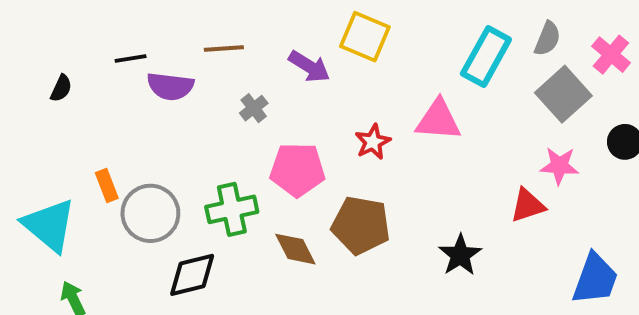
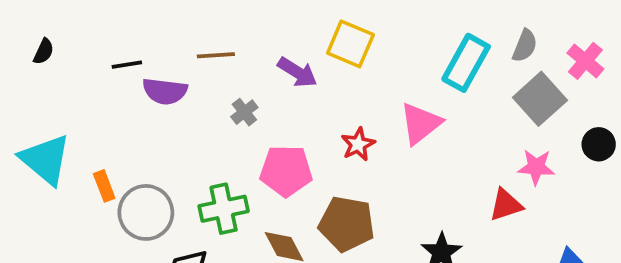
black semicircle: (61, 88) -> (44, 51), moved
pink triangle: (438, 120) -> (421, 123), turned -42
cyan triangle: (49, 225) -> (45, 159), moved

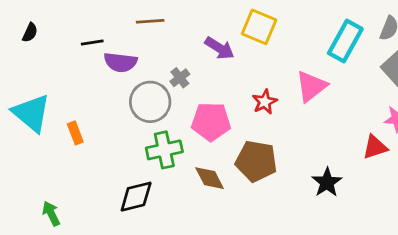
brown line: (216, 55) -> (150, 21), moved
gray circle: (146, 212) -> (150, 102), moved

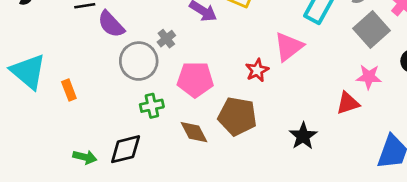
purple semicircle: (120, 62) -> (111, 24), turned 40
red star: (265, 102) -> (257, 70), moved
green cross: (164, 150) -> (152, 106), size x0.7
green arrow: (51, 214) -> (85, 157), moved, turned 130

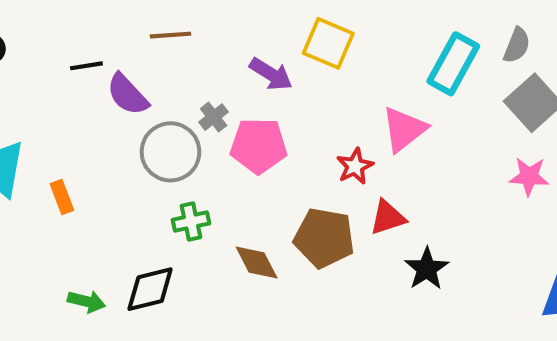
pink pentagon: (195, 79) -> (259, 146), moved
red triangle: (348, 103) -> (388, 217), moved

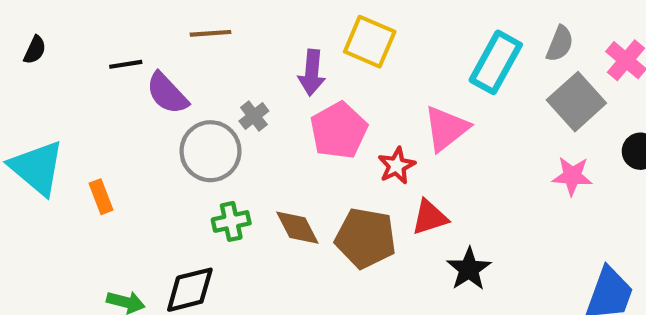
purple arrow: (271, 74) -> (312, 73), turned 63
pink pentagon: (259, 146) -> (339, 131), moved, turned -30
brown diamond: (257, 263) -> (297, 228), moved

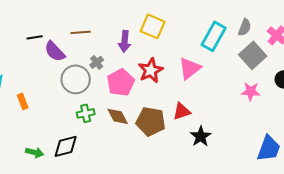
brown line: (211, 33) -> (81, 32), moved
pink pentagon: (339, 131) -> (121, 82), moved
red star: (397, 166) -> (151, 70), moved, size x1.4

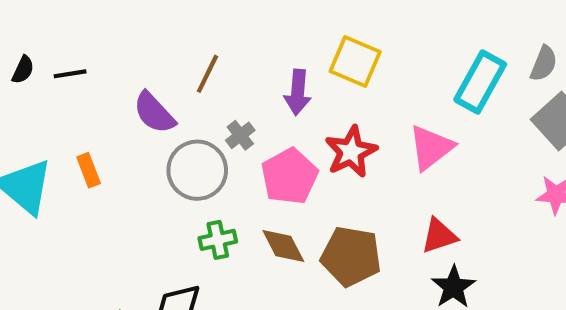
brown line: (81, 32) -> (207, 74), turned -60
black line: (35, 37) -> (70, 74), moved
orange rectangle: (23, 101) -> (89, 170), moved
red triangle: (182, 111) -> (439, 236), moved

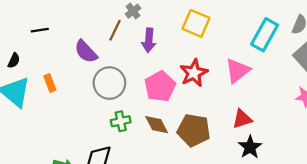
black semicircle: (23, 70) -> (14, 61), moved
purple arrow: (298, 92) -> (149, 40), moved
gray cross: (240, 135) -> (133, 11), moved

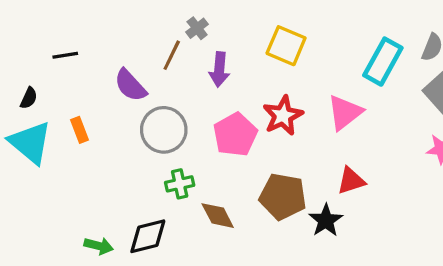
brown diamond: (157, 125) -> (218, 216), moved
black star: (250, 147) -> (326, 220), moved

